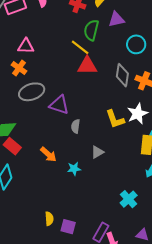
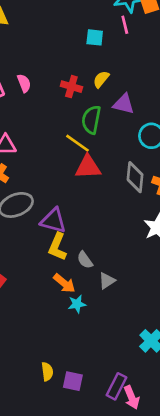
purple triangle: (116, 19) -> (124, 104), turned 30
yellow L-shape: (115, 119) -> (57, 247), moved, turned 45
gray semicircle: (76, 126) -> (85, 260), moved, turned -40
orange arrow: (48, 154) -> (64, 283), moved

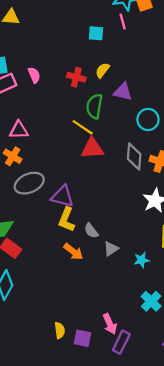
cyan star: (77, 304) -> (142, 260), moved
pink arrow: (132, 397) -> (110, 324), moved

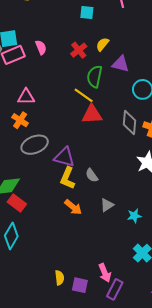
cyan square: (96, 33) -> (87, 13), moved
red cross: (76, 77) -> (79, 50), turned 35
gray semicircle: (91, 231) -> (92, 175), moved

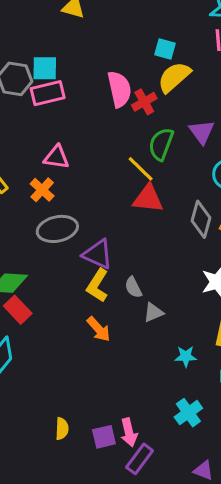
yellow semicircle: (102, 44) -> (174, 77), moved, size x1.6
pink semicircle: (41, 47) -> (119, 89), moved, size x1.6
purple triangle: (120, 64) -> (202, 132), turned 30
gray triangle: (107, 205) -> (153, 312), moved
purple square: (80, 285) -> (104, 437), moved, turned -35

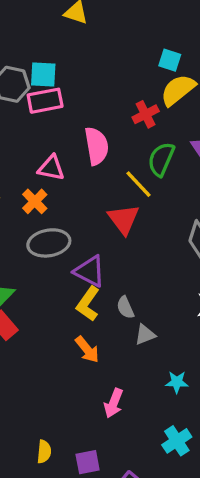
pink semicircle: (119, 89) -> (97, 146), moved
red triangle: (148, 199) -> (124, 219), moved, turned 44
pink arrow: (129, 432) -> (114, 403), moved, turned 32

